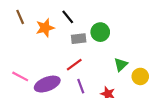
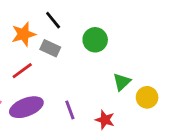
gray rectangle: (79, 39) -> (50, 48), moved, turned 32
red line: (74, 65) -> (22, 71), moved

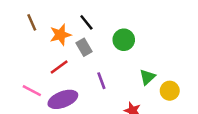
gray rectangle: (50, 48) -> (84, 47), turned 35
purple line: (70, 110) -> (101, 81), moved

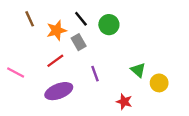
green circle: (124, 40) -> (109, 25), moved
green triangle: (147, 77) -> (138, 70), turned -35
pink line: (32, 91) -> (16, 72), moved

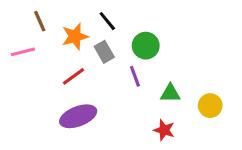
green circle: (109, 25) -> (146, 46), moved
green triangle: (138, 70) -> (170, 93), moved, turned -42
pink line: (16, 72) -> (23, 52), moved, turned -42
purple line: (95, 74) -> (135, 76), moved

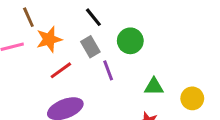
orange star: (75, 36) -> (49, 39), moved
purple line: (135, 76) -> (108, 70), moved

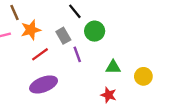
black line: (93, 17) -> (75, 11), moved

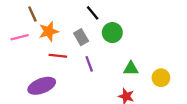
red line: (40, 54) -> (58, 56), turned 42
purple line: (77, 54) -> (89, 64), moved
purple ellipse: (44, 84) -> (42, 86), moved

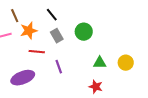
black line: (93, 13) -> (52, 15), moved
purple line: (89, 64) -> (59, 67), moved
yellow circle: (161, 78) -> (126, 63), moved

